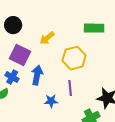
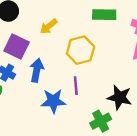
blue star: (51, 101) -> (53, 101), size x1.5

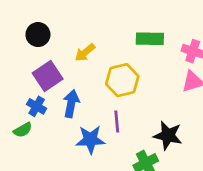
purple square: (17, 47) -> (48, 76), turned 30

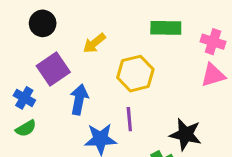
blue cross: (37, 106) -> (24, 98), moved

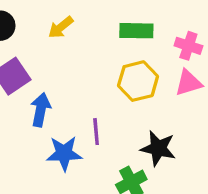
yellow arrow: (94, 43) -> (61, 27), moved
yellow hexagon: (135, 74) -> (138, 81), moved

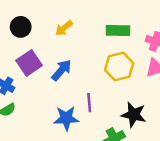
blue arrow: (41, 110) -> (62, 70), moved, turned 30

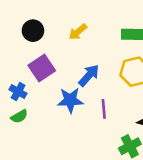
blue arrow: (62, 70) -> (89, 75), moved
blue star: (66, 118) -> (70, 100), moved

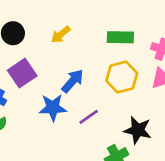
purple line: (104, 109) -> (89, 117), turned 60

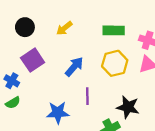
blue star: (53, 108) -> (58, 113), moved
purple line: (89, 117) -> (87, 96), turned -56

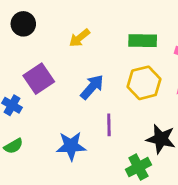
black circle: (25, 27) -> (23, 24), moved
green semicircle: (13, 103) -> (13, 146), moved

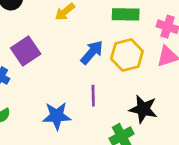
blue arrow: (92, 87) -> (92, 52), moved

